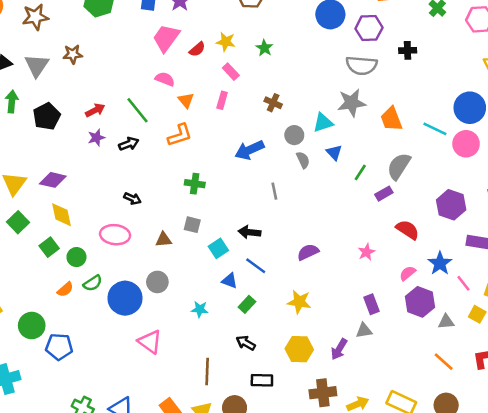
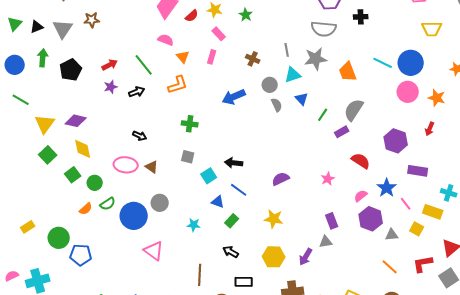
cyan line: (435, 129) -> (383, 63), moved
gray line: (274, 191) -> (287, 50), moved
brown triangle: (164, 240) -> (152, 167), moved, turned 40

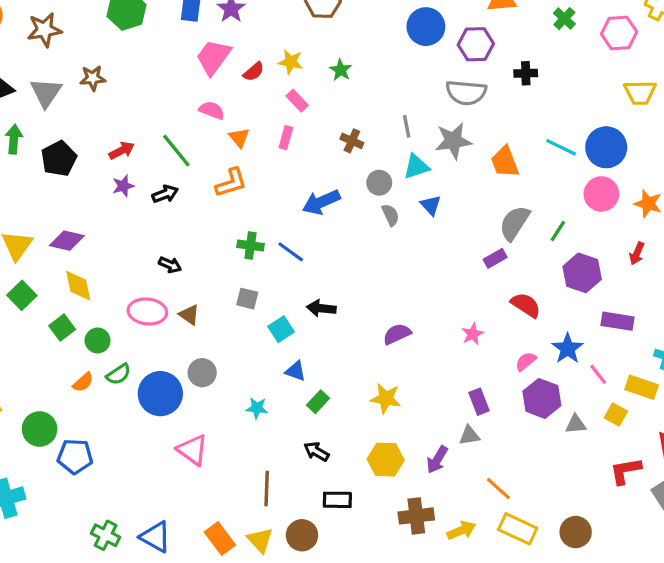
green line: (323, 115) -> (558, 231), moved
blue line: (239, 190) -> (291, 252), moved
orange line: (390, 267) -> (498, 489), moved

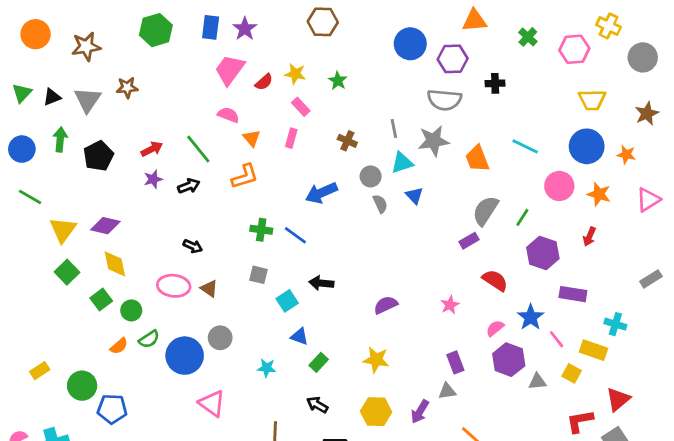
blue circle: (606, 147) -> (587, 146), moved

